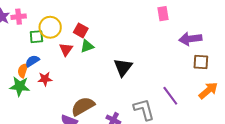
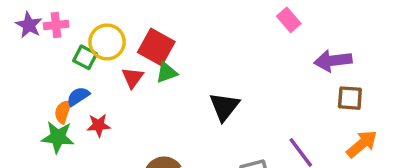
pink rectangle: (163, 14) -> (289, 20), turned -32
red square: (81, 30) -> (156, 47), size x1.5
green square: (36, 37) -> (85, 57), turned 32

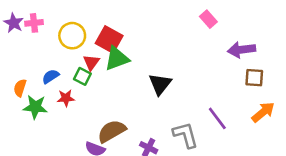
green square: (85, 57) -> (82, 76), moved
green triangle: (166, 73) -> (117, 59), size x1.5
orange semicircle: (63, 112) -> (20, 88), moved

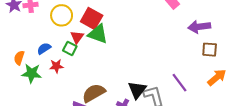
green triangle: (117, 59) -> (98, 34), turned 40
black triangle: (160, 84) -> (137, 90), moved

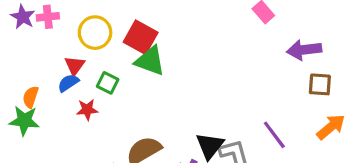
red triangle: (77, 37) -> (75, 66), moved
green star: (32, 73) -> (24, 121), moved

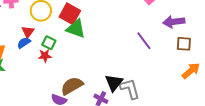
red star: (87, 110) -> (45, 56), moved
purple line: (274, 135) -> (144, 41), moved

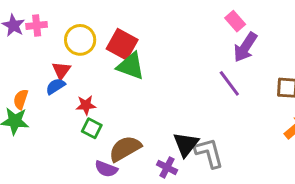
purple arrow: (174, 22) -> (245, 47), moved, turned -50
green square: (49, 43) -> (92, 128), moved

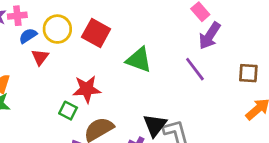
green triangle: (131, 66) -> (139, 60), moved
blue semicircle: (55, 86) -> (28, 36), moved
red star: (86, 105) -> (87, 89), moved, size x1.5

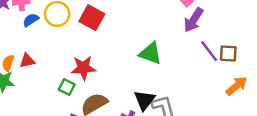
red triangle: (40, 57) -> (27, 61), moved, turned 42
green triangle: (139, 60) -> (150, 53), moved
purple line: (195, 69) -> (209, 51), moved

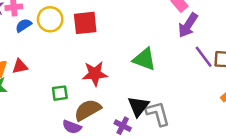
red square: (92, 18) -> (85, 23), turned -35
red star: (83, 68) -> (95, 74), moved
green square: (67, 87) -> (60, 93), turned -35

